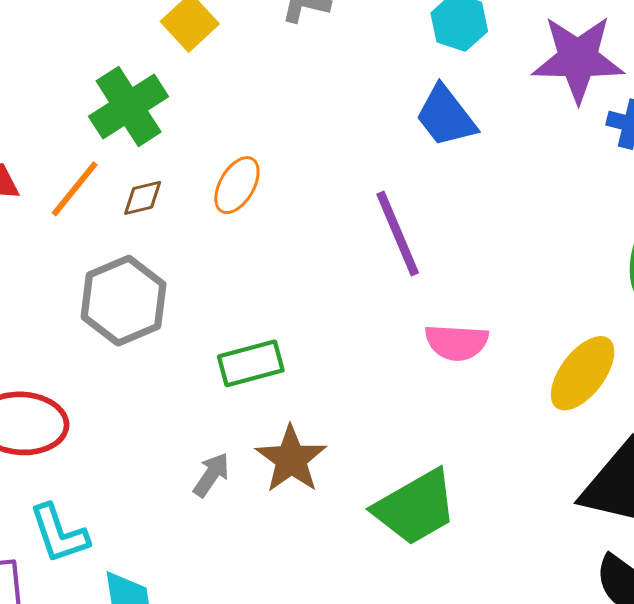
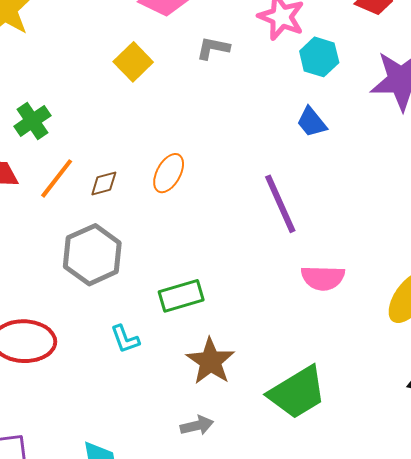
green cross: (129, 106) -> (32, 121), moved, size x0.7
blue trapezoid: (446, 116) -> (312, 122), size x0.7
gray arrow: (211, 475) -> (197, 426), moved, turned 44
cyan L-shape: (59, 534) -> (125, 339), moved, size x0.7

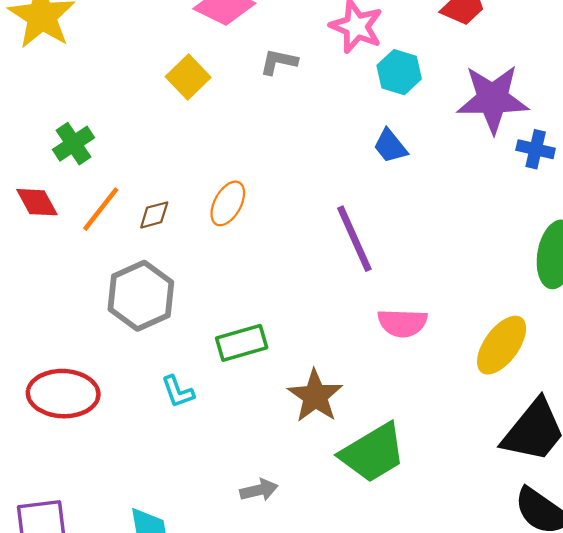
brown star: (211, 361) -> (315, 396), moved

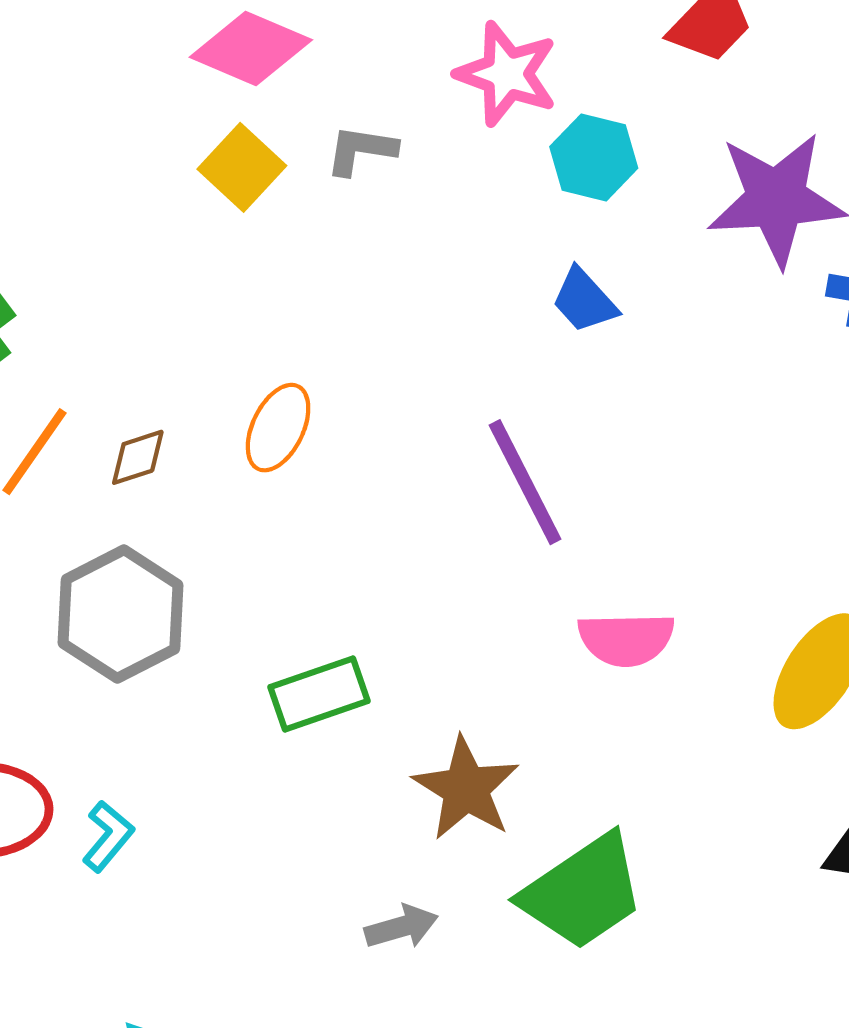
yellow square: (188, 77) -> (242, 167), moved
cyan L-shape: (178, 392) -> (108, 836), moved, turned -117
gray arrow: (259, 490) -> (401, 927), moved

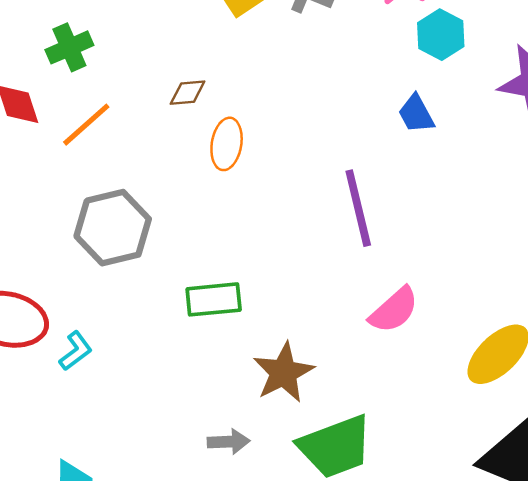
orange ellipse: (278, 428) -> (227, 144), turned -30
brown diamond: (138, 457) -> (188, 93), moved
pink semicircle: (626, 639) -> (394, 310), turned -54

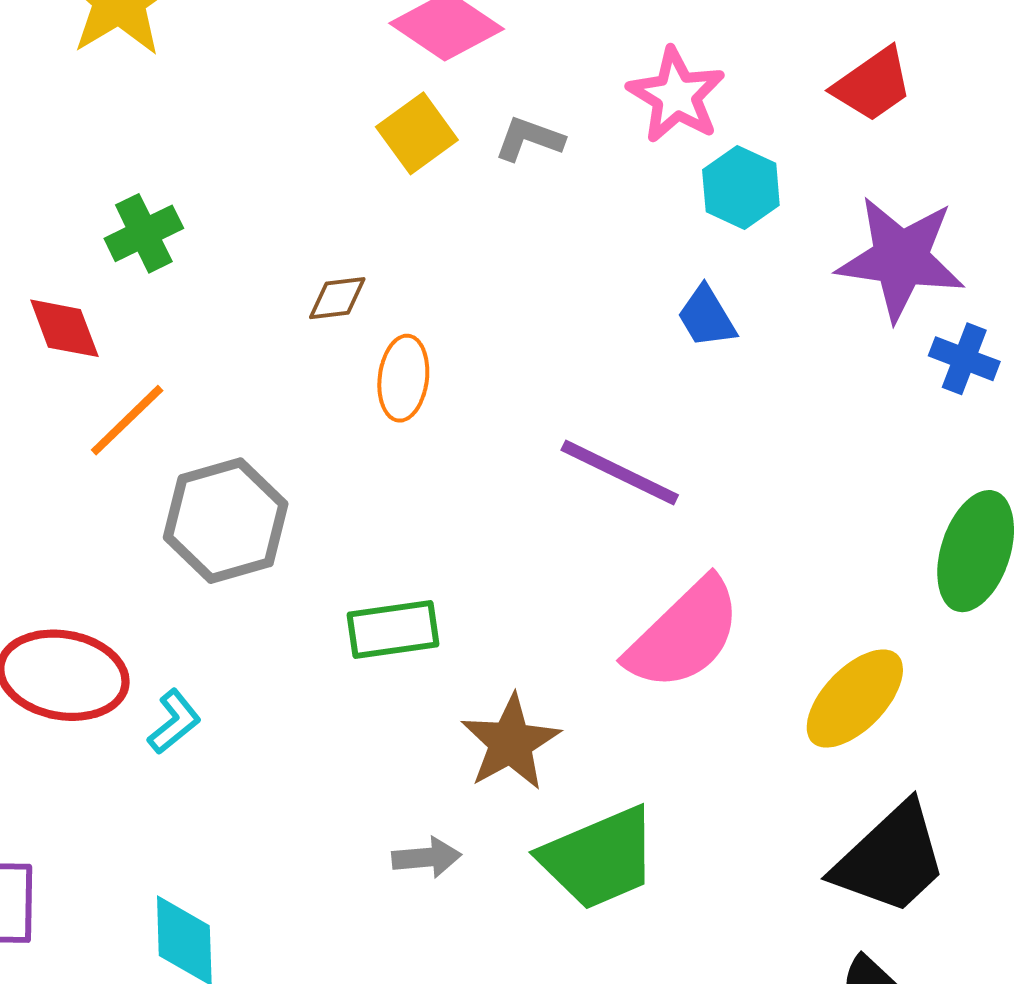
orange line: (86, 125) -> (127, 420), moved
purple line: (358, 208) -> (620, 472), turned -48
pink semicircle: (394, 310) -> (684, 634), size x1.5

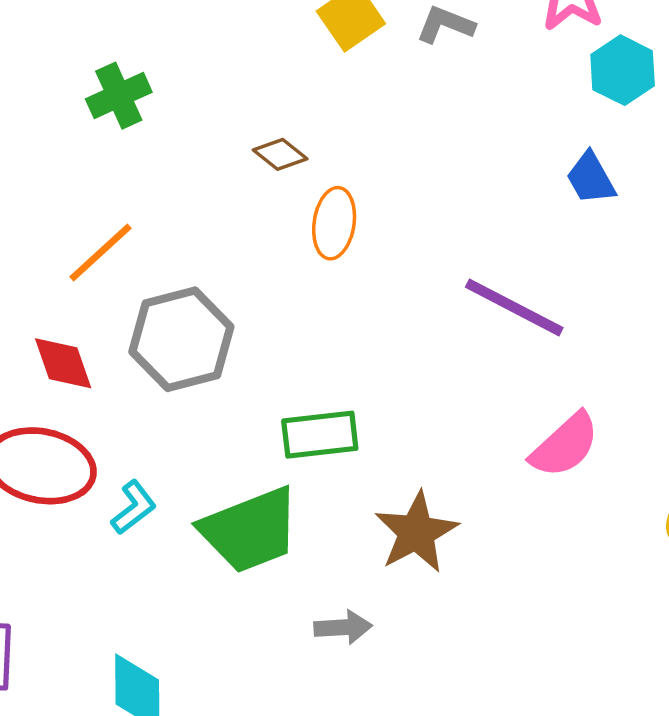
brown diamond: (337, 298) -> (280, 154), turned 44
red diamond: (64, 328) -> (63, 363), moved
pink semicircle: (684, 634) -> (565, 445), size x0.7
green trapezoid: (599, 858) -> (250, 530), moved

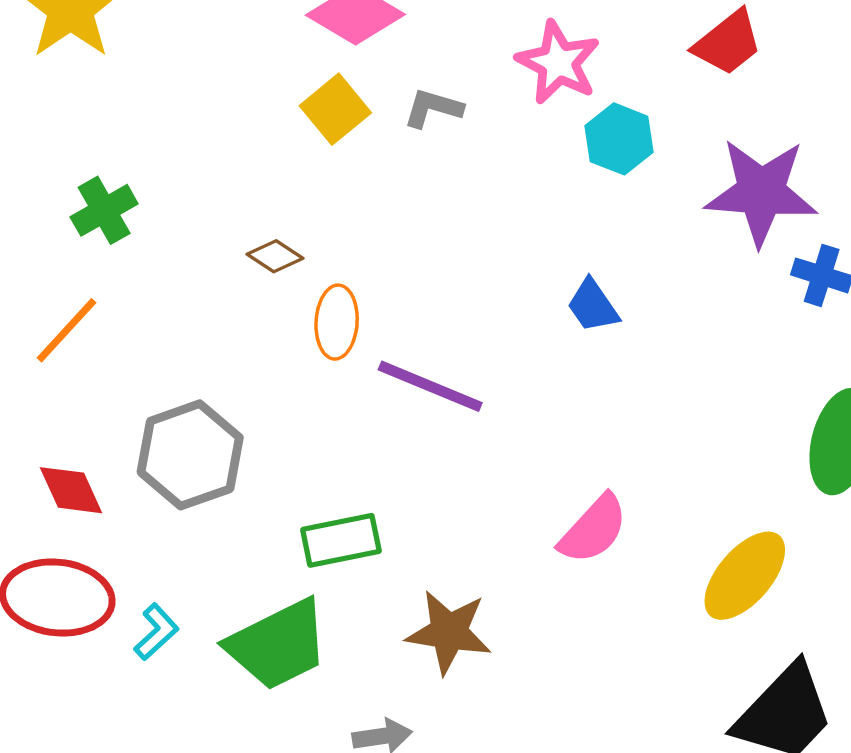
blue trapezoid: (591, 178) -> (593, 306), moved
orange line: (101, 253) -> (67, 330), moved
purple line: (514, 307) -> (430, 386), moved
brown star: (416, 532) -> (449, 632), turned -30

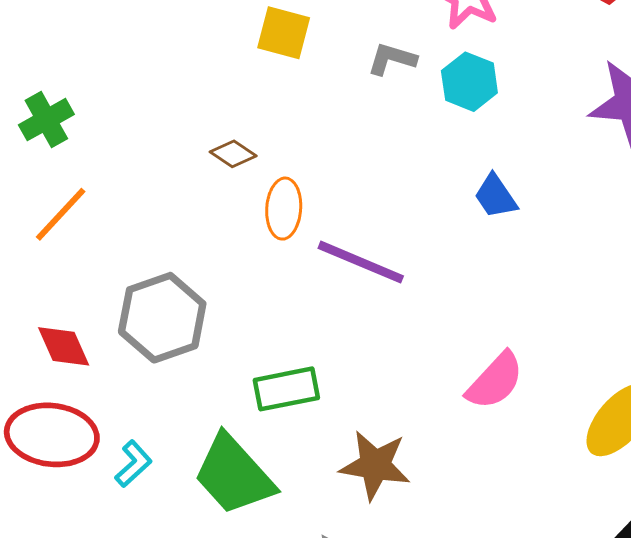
gray L-shape: (433, 108) -> (392, 59), moved
yellow square: (335, 109) -> (284, 33), turned -36
cyan hexagon: (619, 139) -> (469, 82), moved
green cross: (104, 210) -> (46, 120), moved
green trapezoid: (278, 645) -> (234, 475), turned 74

